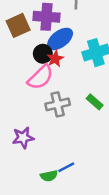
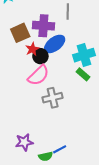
red star: (55, 59) -> (32, 49), moved
green rectangle: (95, 102) -> (83, 74), moved
purple star: (23, 138) -> (24, 142), moved

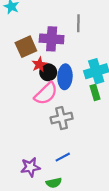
blue ellipse: (55, 44) -> (65, 77), moved, turned -50
green rectangle: (83, 74) -> (95, 92), turned 32
blue line: (60, 149) -> (63, 157), moved

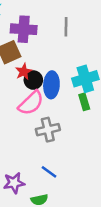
purple cross: (52, 39) -> (24, 29), moved
blue line: (63, 157) -> (49, 172), turned 64

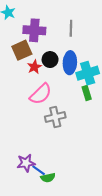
black circle: (33, 80) -> (50, 60), moved
blue ellipse: (51, 85) -> (70, 63), moved
blue line: (49, 172) -> (39, 170), moved

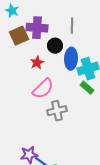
brown square: (22, 50) -> (19, 36), moved
black circle: (50, 60) -> (55, 46), moved
green rectangle: (87, 93) -> (87, 88), turned -32

